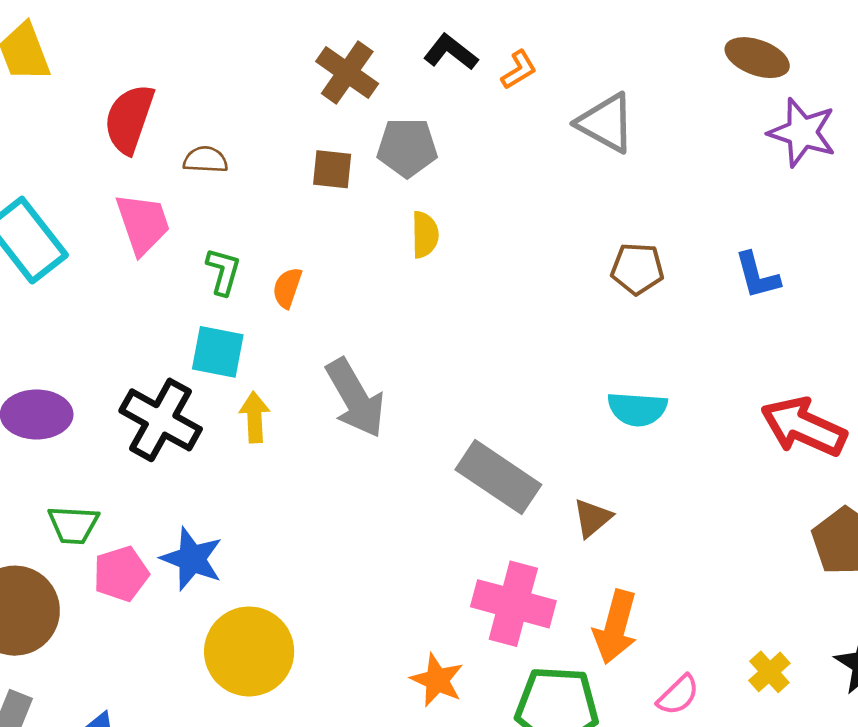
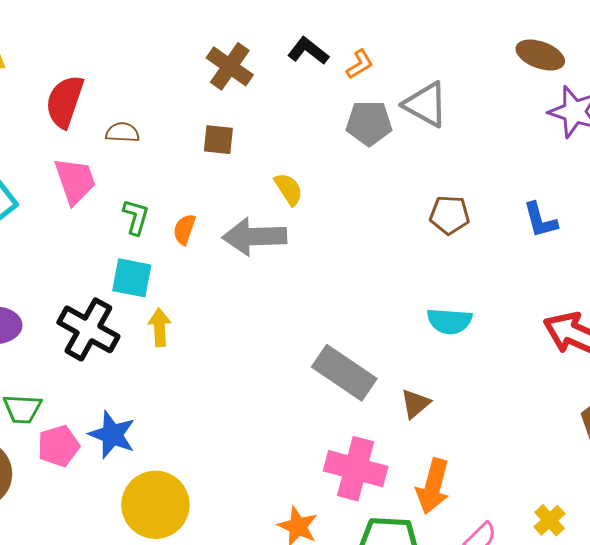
gray pentagon: (407, 147) -> (369, 123), moved
yellow semicircle: (425, 235) -> (289, 189), turned -32
gray arrow: (355, 398) -> (254, 237), moved, turned 118

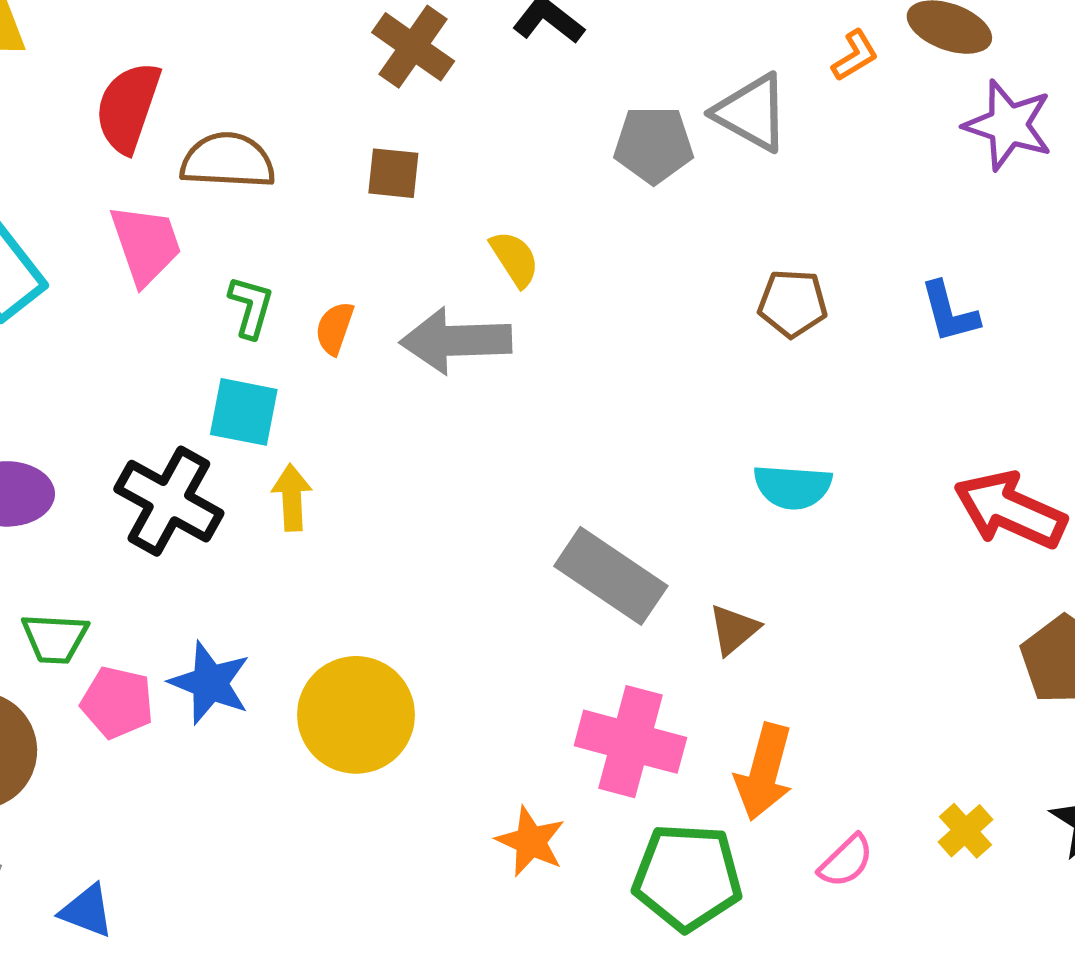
orange L-shape: (360, 64) -> (855, 56), moved
brown semicircle: (122, 132) -> (228, 161), size x1.6
pink pentagon: (58, 446) -> (117, 702), turned 30
yellow circle: (155, 505) -> (356, 715), moved

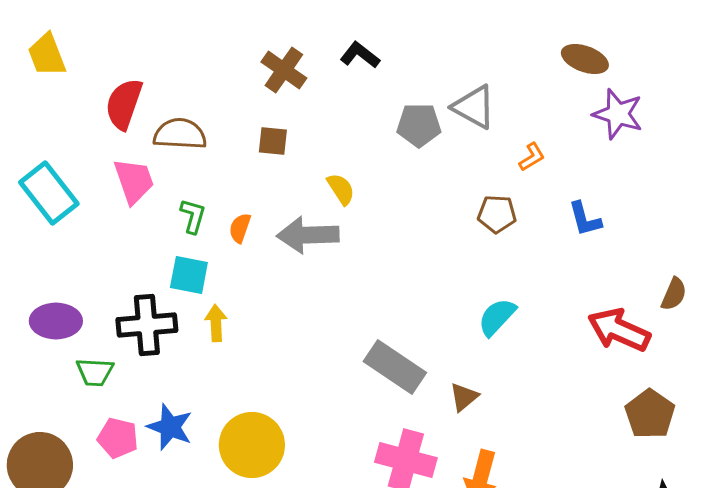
orange L-shape: (855, 56) -> (532, 157), moved
cyan semicircle: (793, 487) -> (497, 317), turned 129
black cross: (169, 501) -> (147, 325), turned -34
green trapezoid: (55, 638) -> (95, 372), moved

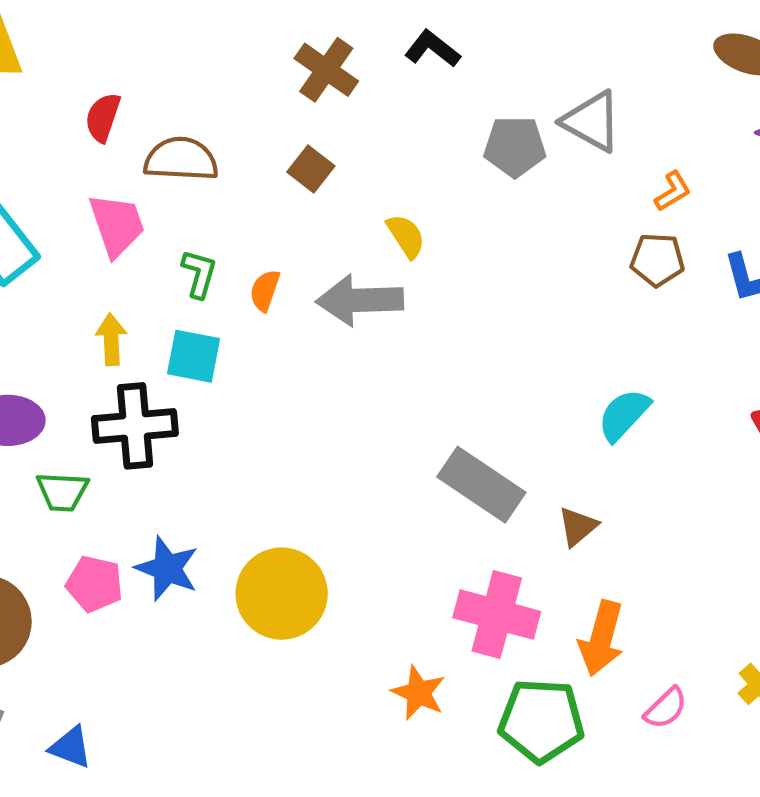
red semicircle: (124, 104) -> (103, 117), size x0.7
brown square: (273, 141) -> (311, 169), turned 32
brown pentagon: (497, 214) -> (657, 260), moved
yellow arrow: (216, 323) -> (111, 339), moved

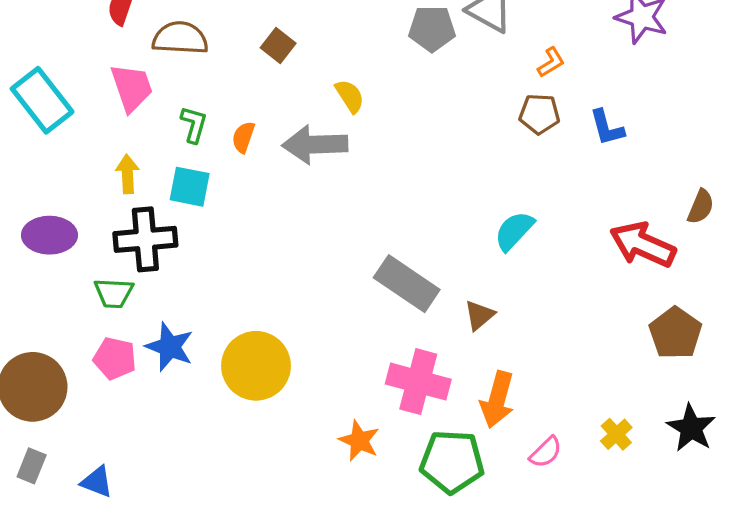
green trapezoid: (62, 492) -> (114, 293), moved

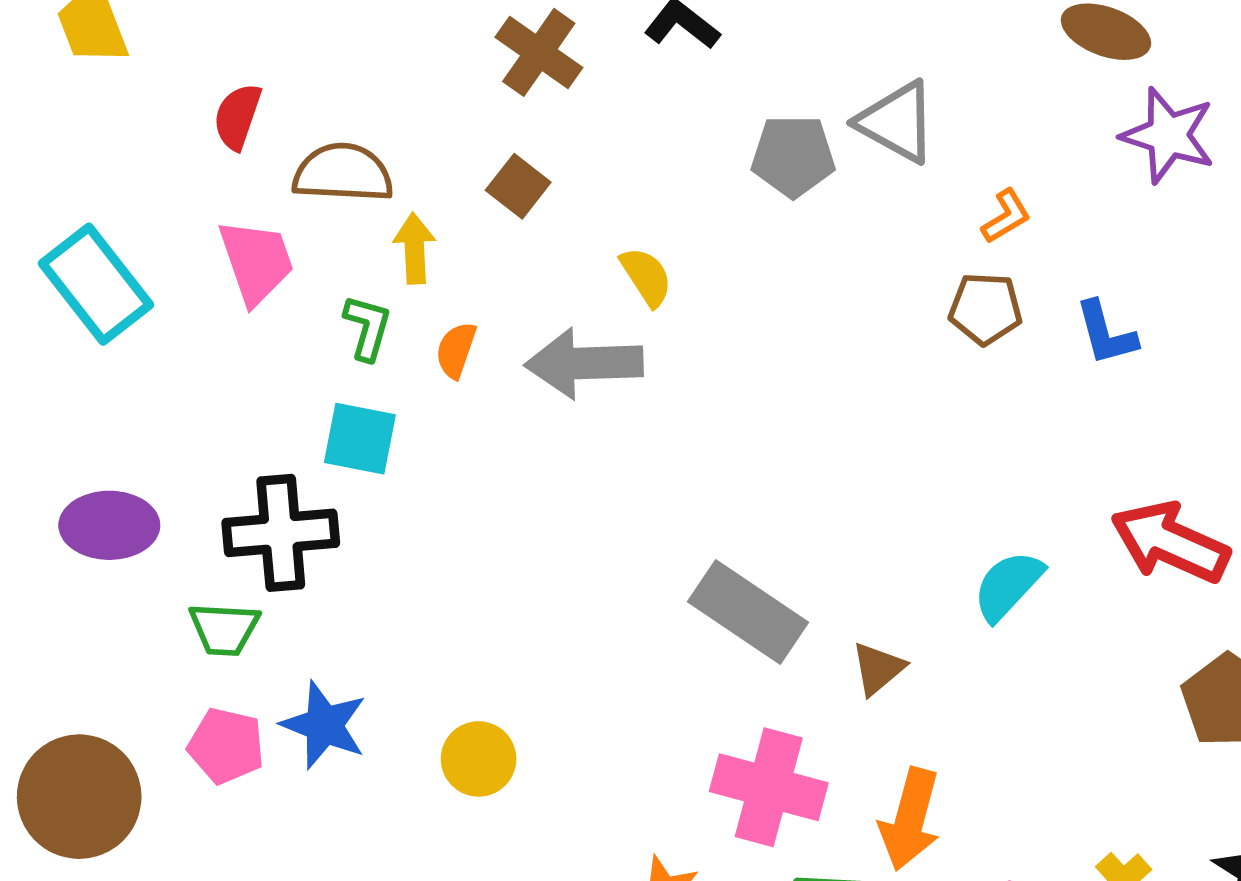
yellow arrow: (127, 174) -> (415, 248), moved
cyan semicircle: (514, 231) -> (1008, 586), moved
yellow circle: (256, 366) -> (479, 759), size x0.6

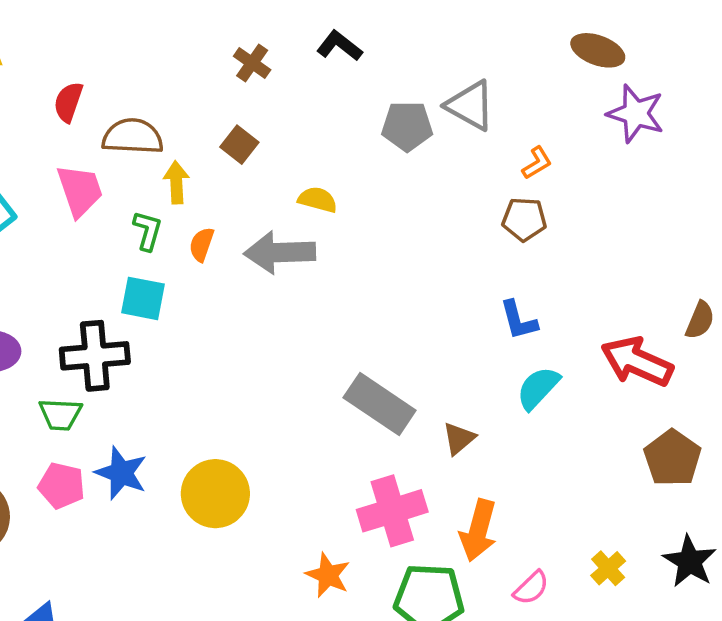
brown cross: (539, 52) -> (252, 63), size x0.7
yellow semicircle: (646, 277) -> (318, 200), turned -42
blue L-shape: (1106, 333) -> (519, 320), moved
yellow circle: (479, 759) -> (215, 494), size x1.5
pink cross: (769, 787) -> (392, 511), turned -32

